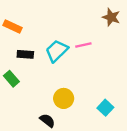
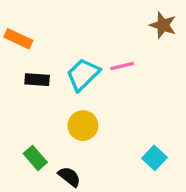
green rectangle: (11, 79) -> (35, 158), moved
yellow circle: (64, 98) -> (83, 126), moved

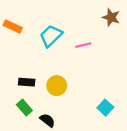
cyan trapezoid: (83, 75) -> (51, 36), moved
black rectangle: (37, 80) -> (27, 82), moved

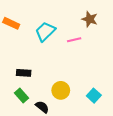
brown star: (111, 17) -> (90, 19), moved
yellow circle: (57, 86) -> (61, 90), moved

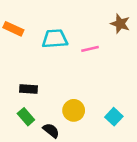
brown star: (90, 19) -> (120, 24), moved
cyan trapezoid: (45, 32) -> (55, 39), turned 40

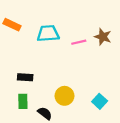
brown star: (120, 24) -> (103, 37), moved
green rectangle: (26, 117) -> (23, 101), turned 40

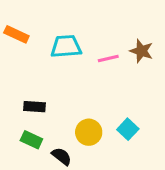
green rectangle: (23, 101) -> (31, 140), turned -64
cyan square: (100, 101) -> (128, 129), moved

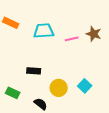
black rectangle: (35, 107) -> (34, 71), moved
green rectangle: (31, 140) -> (13, 93), moved

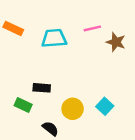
pink line: (72, 39) -> (92, 28), moved
green rectangle: (13, 93) -> (23, 105), moved

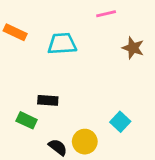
pink line: (92, 28) -> (106, 14), moved
yellow circle: (73, 109) -> (85, 142), moved

